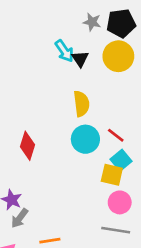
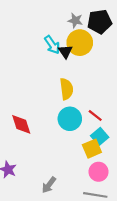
yellow circle: (118, 56) -> (80, 43), moved
red diamond: (27, 146) -> (21, 124), turned -35
yellow square: (112, 175) -> (92, 149), turned -36
gray arrow: (20, 218) -> (49, 185), moved

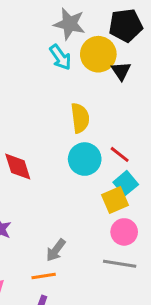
gray star: (75, 21) -> (69, 24), moved, size x1.5
black triangle: (65, 51) -> (121, 71), moved

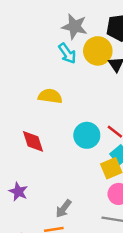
yellow semicircle: (80, 118) -> (50, 96), moved, turned -75

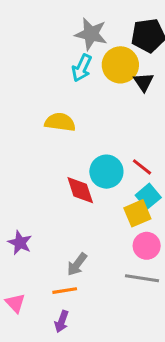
cyan arrow: (67, 53) -> (82, 68), turned 60
red diamond: (33, 141) -> (80, 190), moved

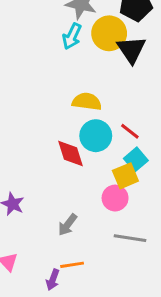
black triangle: (144, 82) -> (131, 50), size x1.5
yellow semicircle: (60, 122) -> (87, 102), moved
pink circle: (147, 246) -> (115, 198), moved
orange line: (65, 291) -> (72, 265), moved

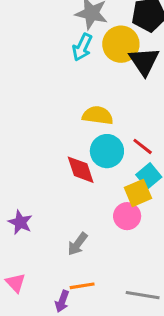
gray line: (130, 238) -> (143, 295), moved

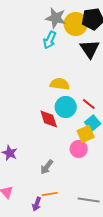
yellow circle: (121, 44) -> (76, 24), moved

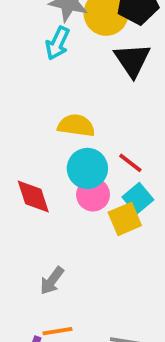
red diamond: (49, 119) -> (33, 196), moved
pink circle: (79, 149) -> (93, 195), moved

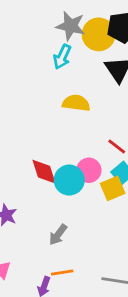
yellow semicircle: (76, 125) -> (76, 103), moved
cyan circle: (87, 168) -> (69, 180), moved

